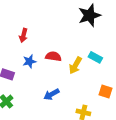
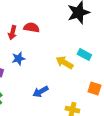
red semicircle: (53, 56) -> (31, 28), moved
yellow arrow: (75, 65) -> (64, 63), turned 90

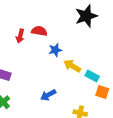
cyan rectangle: (84, 55) -> (92, 76), moved
blue star: (18, 59) -> (55, 50), moved

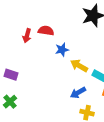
blue arrow: (48, 95) -> (78, 93), moved

